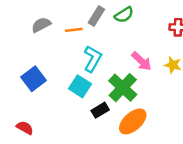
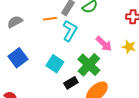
gray semicircle: (41, 25) -> (15, 22), moved
cyan L-shape: (93, 59) -> (70, 31), moved

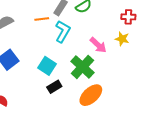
yellow star: (129, 47) -> (122, 39), moved
black rectangle: (71, 83) -> (54, 87), moved

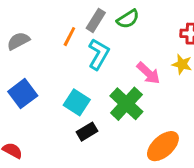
orange line: (42, 19) -> (69, 37), turned -56
orange ellipse: (91, 95) -> (163, 146), moved

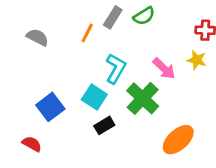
gray semicircle: (18, 41) -> (37, 37), turned 55
cyan L-shape: (99, 54) -> (116, 69), moved
blue square: (23, 94) -> (50, 107), moved

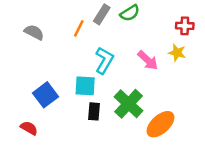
cyan square: (94, 97) -> (85, 86), turned -30
green cross: (143, 98) -> (129, 104), moved
black rectangle: (104, 125) -> (94, 111), turned -54

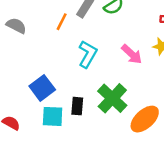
cyan square: (85, 86) -> (53, 116), moved
blue square: (46, 95) -> (42, 88), moved

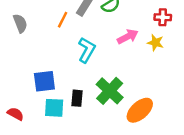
gray semicircle: (16, 26) -> (20, 23), turned 42
pink arrow: (132, 54) -> (128, 37), moved, turned -70
blue square: (42, 88) -> (44, 81), turned 30

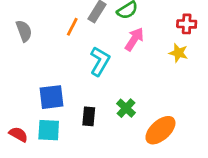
pink arrow: (128, 37) -> (134, 39), moved, turned -30
green cross: (110, 91) -> (126, 108), size x0.6
cyan square: (54, 108) -> (49, 130), moved

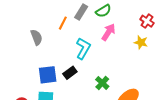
red cross: (187, 24) -> (147, 21), turned 32
gray semicircle: (24, 31) -> (36, 37), moved
black rectangle: (89, 116) -> (70, 73), moved, turned 48

